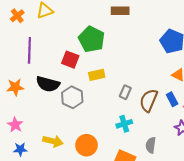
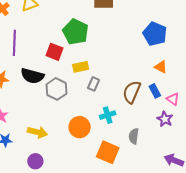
gray rectangle: (125, 92) -> (94, 84), moved
orange circle: (87, 145) -> (80, 127), moved

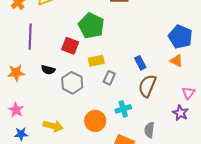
blue pentagon: (155, 34) -> (180, 37), moved
black semicircle: (32, 76) -> (48, 70), size x0.6
blue rectangle: (155, 91) -> (140, 63), moved
pink triangle: (173, 99) -> (188, 93), turned 32

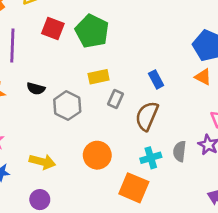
red square: (70, 46) -> (53, 29), moved
brown semicircle: (147, 86) -> (147, 116), moved
cyan cross: (123, 109) -> (151, 158), moved
gray semicircle: (149, 130) -> (180, 151), moved

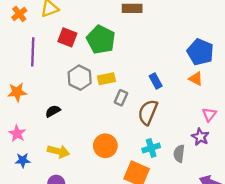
black semicircle: (36, 89) -> (53, 111), moved, turned 136
gray hexagon: (67, 106) -> (80, 78), moved
gray semicircle: (180, 151) -> (179, 154), moved

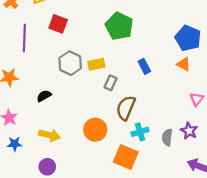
green pentagon: (101, 40) -> (119, 26), moved
brown semicircle: (148, 112) -> (126, 108), moved
purple star: (200, 137) -> (189, 131), moved

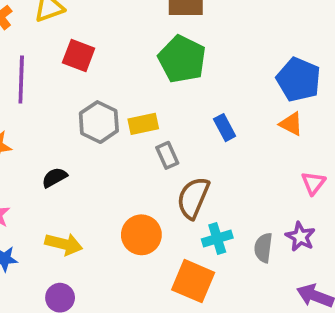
gray rectangle: (111, 83) -> (167, 155), turned -48

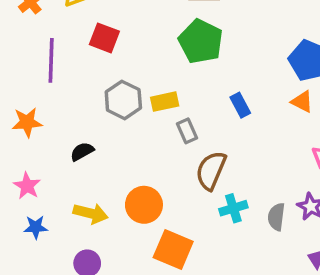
orange circle: (141, 235) -> (144, 205), moved
orange square: (193, 281) -> (173, 249), moved

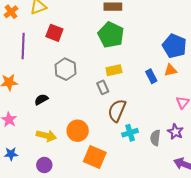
yellow rectangle: (165, 102) -> (114, 70), moved
orange triangle: (302, 102) -> (170, 70), turned -40
blue rectangle: (240, 105) -> (151, 76), moved
blue star: (36, 227) -> (11, 154), moved

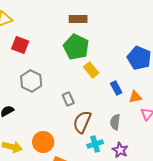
yellow rectangle: (114, 70) -> (91, 70), moved, turned 63
orange triangle: (170, 70) -> (135, 97), moved
purple star: (175, 132) -> (120, 150), moved
gray semicircle: (155, 138) -> (115, 122), moved

